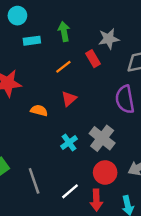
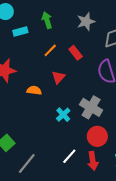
red rectangle: (93, 59) -> (76, 53), moved
gray line: (34, 181) -> (27, 163), moved, turned 65

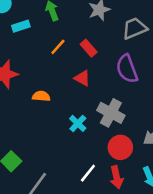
red triangle: (58, 77) -> (82, 78), moved, turned -40

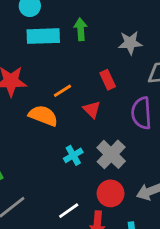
cyan rectangle: (21, 26) -> (43, 36), size x1.6
orange line: (58, 47) -> (62, 91), moved
orange semicircle: (41, 96) -> (43, 116), size x1.5

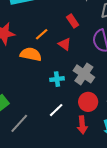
cyan cross: (73, 155) -> (57, 79), turned 32
white line: (69, 211) -> (56, 110), moved

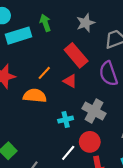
red rectangle: (73, 21) -> (76, 55), size x1.6
red circle: (88, 102) -> (90, 142), moved

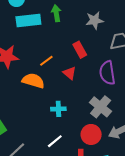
red rectangle: (76, 55) -> (80, 50), size x0.7
gray cross: (94, 111) -> (101, 107), moved
red circle: (90, 142) -> (91, 134), moved

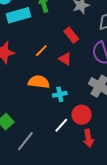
orange semicircle: (33, 81) -> (39, 82), moved
red circle: (91, 134) -> (82, 115), moved

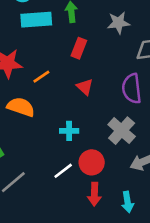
red rectangle: (71, 35) -> (79, 48), moved, turned 49
orange line: (41, 51) -> (41, 77), moved
orange semicircle: (39, 82) -> (21, 107), moved

